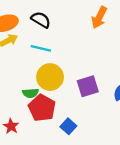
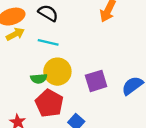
green semicircle: (31, 93) -> (39, 79), moved

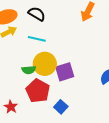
purple square: (96, 81) -> (65, 72), moved

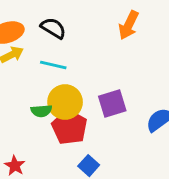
purple square: (65, 72) -> (112, 103), moved
red pentagon: (38, 91) -> (69, 127), moved

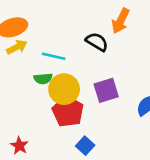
black semicircle: (53, 28) -> (97, 42), moved
green semicircle: (41, 111) -> (43, 79), moved

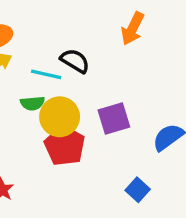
black semicircle: (97, 42) -> (75, 61), moved
blue square: (85, 146) -> (138, 190), moved

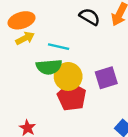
black semicircle: (75, 61) -> (90, 17), moved
green semicircle: (32, 103) -> (49, 67), size x1.5

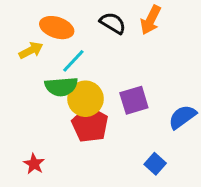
orange ellipse: (22, 20) -> (57, 28), moved, turned 35
cyan line: (59, 47) -> (73, 61), turned -60

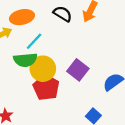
orange ellipse: (57, 28) -> (22, 17), turned -30
purple square: (134, 100) -> (78, 70), turned -35

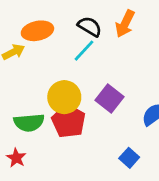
cyan line: (34, 41) -> (84, 51), moved
green semicircle: (25, 60) -> (29, 123), moved

